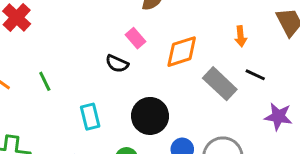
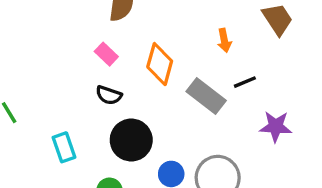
orange diamond: (182, 52) -> (160, 64), turned -51
black semicircle: (117, 64) -> (109, 95), moved
black line: (255, 75) -> (245, 82), turned -42

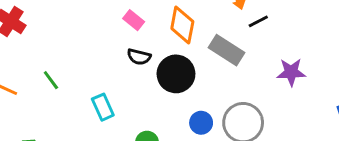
black line: (245, 82) -> (258, 21), moved
black circle: (131, 140) -> (176, 74), moved

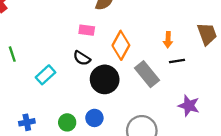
pink rectangle: (134, 20) -> (87, 30), turned -49
cyan rectangle: (103, 107) -> (45, 75), moved, turned 54
blue circle: (201, 123) -> (94, 118), moved

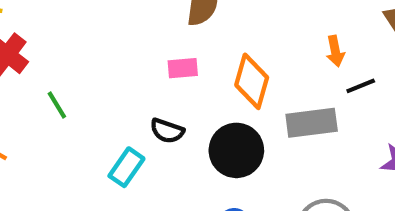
green line: (12, 54) -> (57, 105), moved
black semicircle: (82, 58) -> (167, 131), moved
gray rectangle: (147, 74) -> (312, 123), turned -45

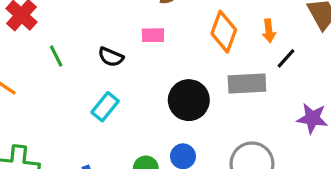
orange diamond: (252, 81) -> (224, 32), moved
black line: (361, 86) -> (286, 58), turned -30
black semicircle: (167, 131) -> (111, 57), moved

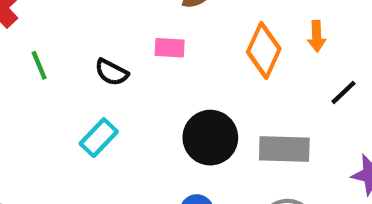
orange arrow: (269, 31) -> (317, 36), moved
gray rectangle: (247, 83) -> (284, 149), moved

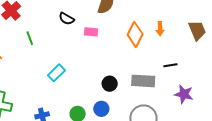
black semicircle: (111, 72) -> (67, 19), moved
black line: (343, 92) -> (170, 65), moved, turned 32
black circle: (210, 138) -> (110, 84), moved, size x0.6

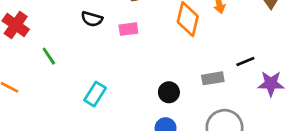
black line: (170, 65) -> (245, 61), moved
gray rectangle: (143, 81) -> (213, 78), size x0.7

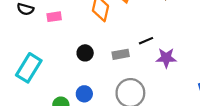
black circle: (169, 92) -> (85, 53), moved
cyan rectangle: (95, 94) -> (29, 68), size x1.5

